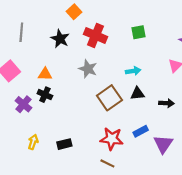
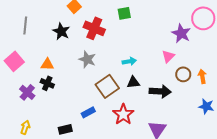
green square: (139, 32) -> (124, 13), moved
black arrow: (166, 103) -> (160, 91), size x1.5
blue rectangle: (141, 131) -> (88, 112), moved
red star: (112, 139) -> (123, 114), moved, turned 30
yellow arrow: (33, 142) -> (25, 127), moved

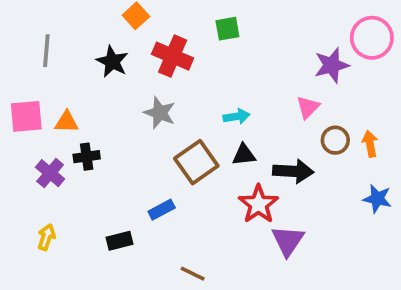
purple star: (181, 33) -> (332, 65), turned 30
pink square: (14, 61) -> (26, 116), turned 36
orange triangle: (47, 64) -> (66, 122), moved
black cross: (47, 83) -> (87, 157), turned -32
red star: (123, 114) -> (258, 204), moved

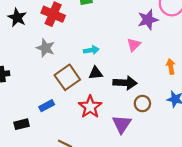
brown circle: (335, 140) -> (142, 103), moved
red star: (258, 204) -> (90, 107), moved

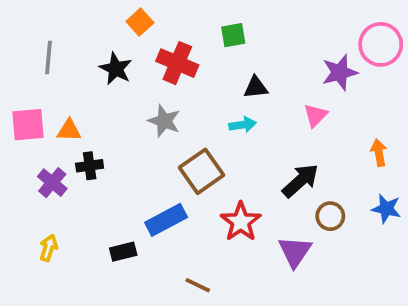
black triangle: (96, 73) -> (256, 87), moved
black arrow: (125, 83) -> (300, 181), turned -45
blue rectangle: (47, 106) -> (166, 220), size x1.5

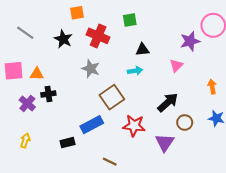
orange square: (140, 22) -> (77, 13), turned 32
gray line: (49, 58) -> (25, 33), turned -60
red star: (241, 222) -> (134, 126), turned -30

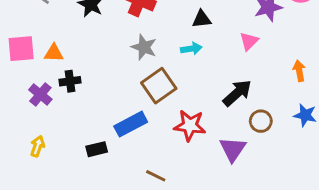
gray star: (91, 69) -> (144, 47), moved

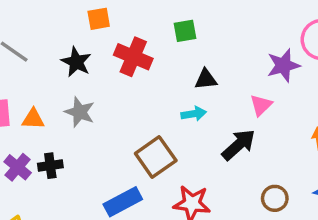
gray star: (144, 47) -> (80, 112), moved
black cross: (70, 81) -> (50, 166), moved
black arrow: (237, 93) -> (239, 145), moved

